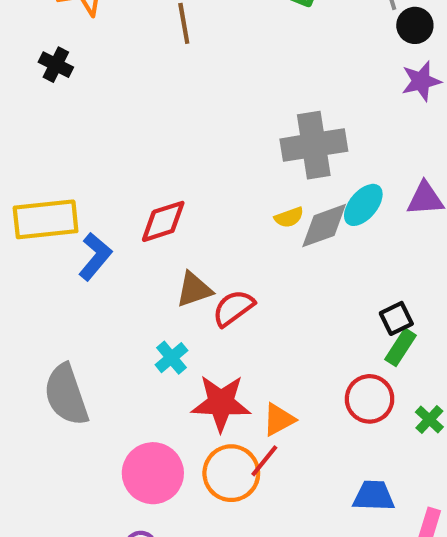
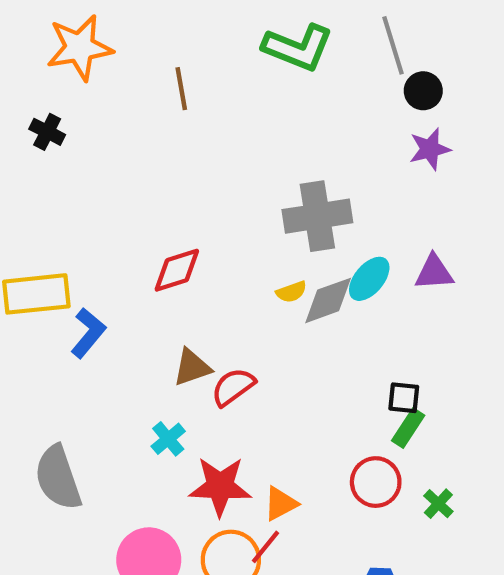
red diamond: (163, 221) -> (177, 270), moved
black square: (396, 318) -> (404, 398), turned 32

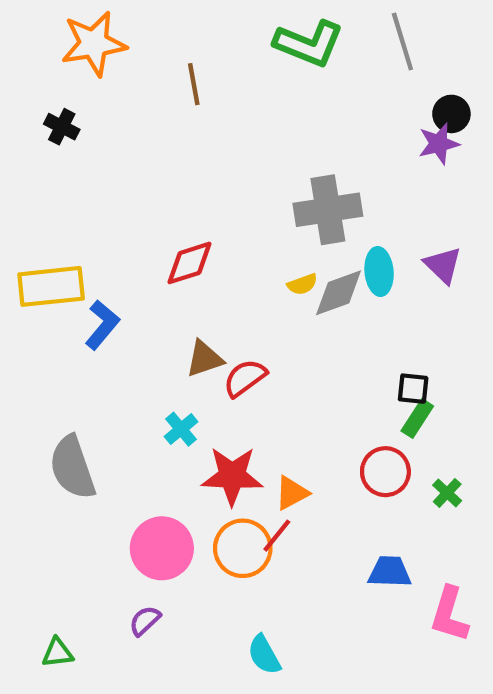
black circle: (423, 91) -> (451, 114), moved
purple triangle: (434, 272) -> (443, 265), turned 48
cyan ellipse: (369, 279) -> (379, 271), turned -45

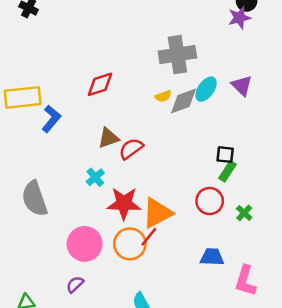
cyan ellipse: (379, 271) -> (206, 89), turned 40
orange triangle: (292, 493) -> (157, 213), size x1.6

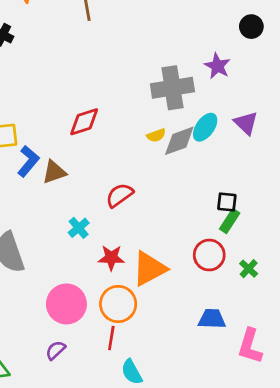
purple star: (239, 18) -> (217, 66), moved, turned -30
brown triangle: (108, 138) -> (54, 172), moved
red star: (124, 203) -> (111, 258), size x0.7
red line: (149, 237) -> (111, 338), moved, turned -30

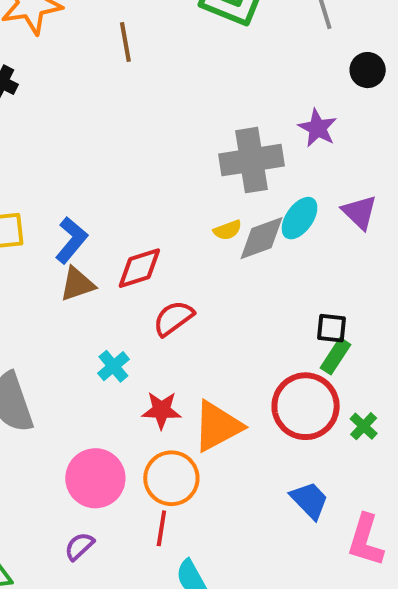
red diamond: (84, 122) -> (139, 268), moved
blue L-shape: (28, 161) -> (71, 240), moved
red circle: (209, 255) -> (306, 406), size x1.4
blue trapezoid: (212, 319) -> (310, 500), turned 44

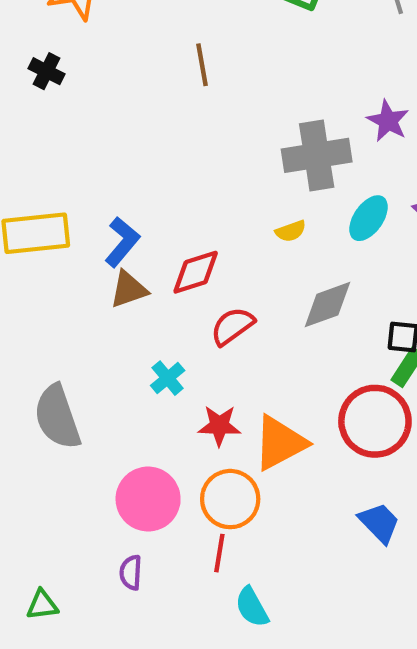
brown line: (125, 42) -> (202, 65), moved
gray diamond: (261, 238) -> (327, 305), moved
purple semicircle: (79, 546) -> (131, 573), turned -44

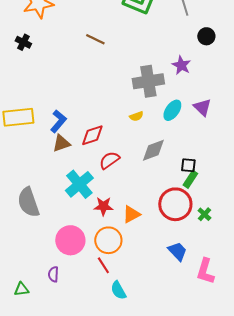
brown line: (202, 65) -> (95, 39), turned -54
cyan cross: (168, 378) -> (79, 184), size x1.8
orange triangle: (280, 443) -> (131, 214), size x0.7
red line: (219, 553) -> (103, 265), turned -42
purple semicircle: (131, 573) -> (53, 274), moved

